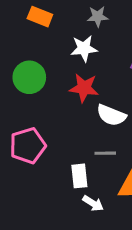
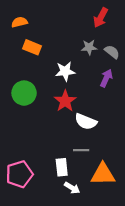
gray star: (98, 17) -> (89, 47), moved
red star: (84, 88) -> (65, 101), turned 30
pink pentagon: (28, 146) -> (19, 174), moved

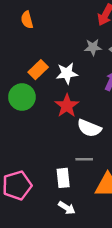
orange semicircle: (19, 22) -> (27, 20), moved, turned -91
orange rectangle: (32, 47) -> (38, 70), moved, turned -66
white arrow: (72, 188) -> (67, 208), moved

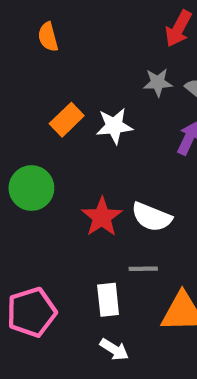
green circle: (22, 97) -> (31, 188), moved
red star: (67, 106) -> (102, 217), moved

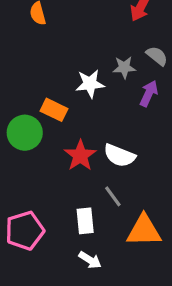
gray star: (158, 82) -> (124, 67), moved
orange rectangle: (67, 120) -> (54, 110), moved, turned 70
gray line: (143, 269) -> (113, 196), turned 55

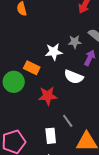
red star: (80, 156) -> (48, 96), turned 30
white semicircle: (119, 156) -> (74, 77), moved

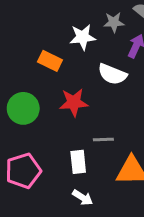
green circle: (14, 82) -> (23, 108), moved
gray line: (68, 121) -> (103, 140), turned -56

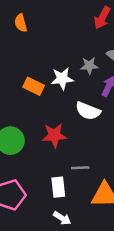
orange rectangle: (50, 61) -> (34, 86), moved

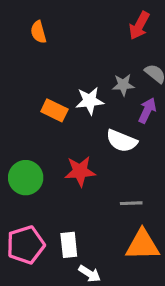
gray line: (80, 168) -> (131, 203), moved
white rectangle: (58, 187) -> (69, 245), moved

